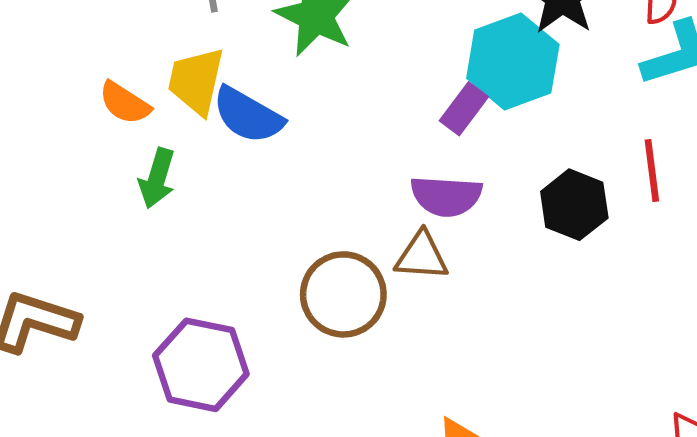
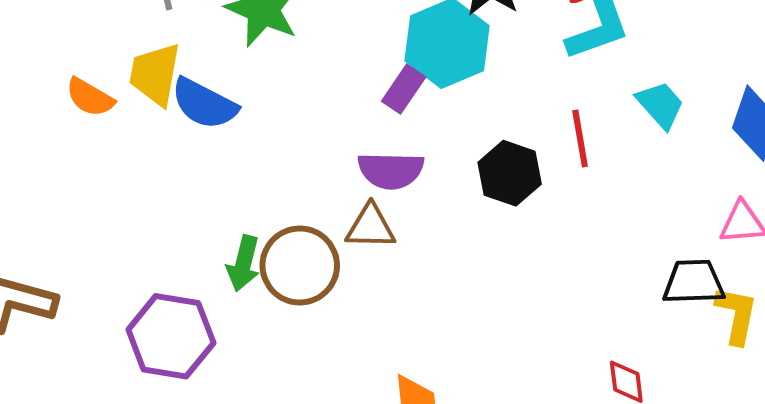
green arrow: (157, 178) -> (243, 263), moved

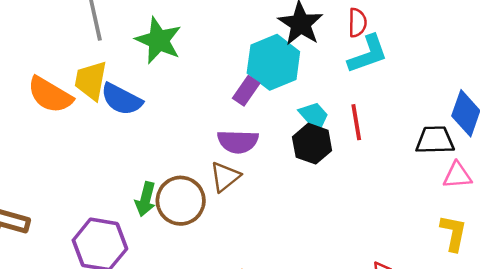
orange semicircle: (90, 97) -> (50, 95), size x1.5
cyan trapezoid: (660, 105) -> (314, 116), moved
brown triangle: (371, 227) -> (225, 177), turned -40
black trapezoid: (694, 282) -> (435, 140), moved

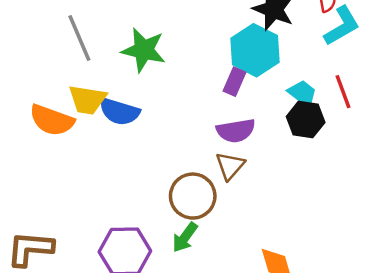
yellow trapezoid: (91, 81) -> (87, 100), turned -81
green arrow: (145, 199) -> (185, 237), moved, turned 32

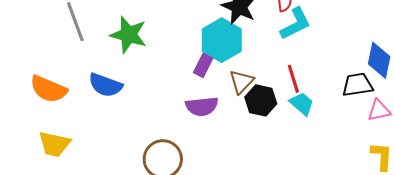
cyan trapezoid: (302, 93) -> (302, 104), moved
yellow trapezoid: (87, 100) -> (54, 144), moved
brown triangle: (230, 166) -> (241, 82), moved

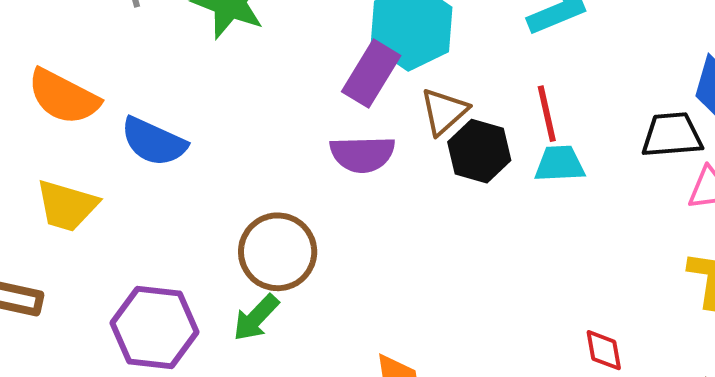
purple rectangle: (203, 65) -> (371, 74), size x1.4
blue semicircle: (105, 85) -> (154, 142), moved
cyan trapezoid: (302, 104) -> (560, 164), turned -48

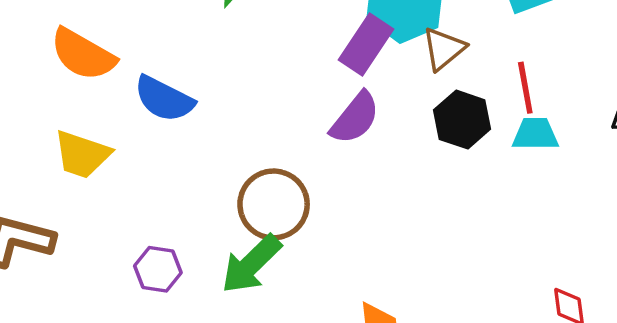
brown triangle: (444, 111) -> (444, 49), moved
purple semicircle: (362, 154) -> (355, 118), turned -52
green arrow: (256, 318) -> (251, 264), size x1.4
purple hexagon: (154, 328) -> (158, 269), size x0.6

